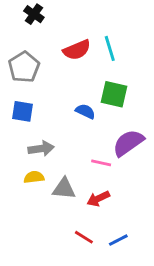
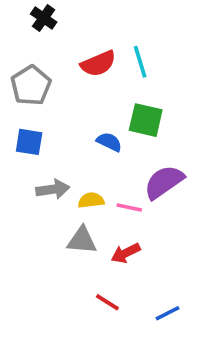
yellow semicircle: (34, 177) -> (91, 200), moved
blue line: (118, 240) -> (168, 313), moved

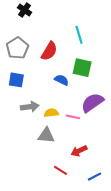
red semicircle: (98, 64) -> (49, 51), moved, turned -36
red arrow: (126, 253) -> (79, 151), moved

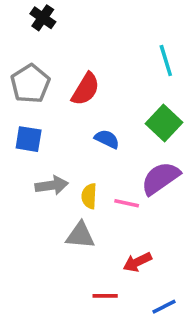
cyan line: (79, 35) -> (166, 61), moved
green square: (82, 68) -> (164, 123), moved, turned 30
yellow semicircle: (51, 113) -> (89, 196), turned -80
red line: (61, 170) -> (105, 296), turned -32

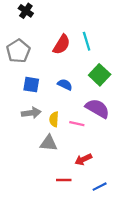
cyan line: (166, 61) -> (87, 41), moved
red semicircle: (86, 89) -> (62, 44), moved
blue square: (29, 139) -> (31, 85), moved
purple semicircle: (160, 178) -> (97, 108), turned 65

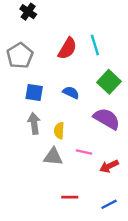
gray arrow: (31, 113) -> (34, 123), turned -90
pink line: (77, 124) -> (84, 152), moved
red arrow: (83, 159) -> (109, 166), moved

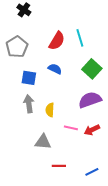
blue semicircle: (71, 93) -> (55, 69), moved
purple semicircle: (107, 119) -> (90, 100), turned -50
gray triangle: (53, 157) -> (43, 142), moved
red arrow: (109, 166) -> (92, 130), moved

